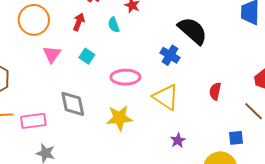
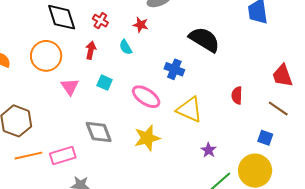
blue cross: (170, 55) -> (174, 69), moved
pink ellipse: (125, 77) -> (146, 97), turned 44
blue square: (236, 138) -> (265, 138), turned 35

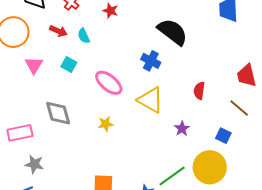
cyan semicircle: (126, 47) -> (84, 36), moved
red arrow: (91, 50) -> (58, 31), turned 96
blue cross: (174, 69) -> (151, 61), moved
yellow star: (147, 138) -> (106, 124), size x0.6
purple star: (209, 150) -> (182, 129), moved

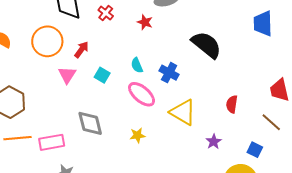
red arrow: (58, 31) -> (82, 50), moved, turned -78
cyan semicircle: (84, 36) -> (137, 65), moved
blue cross: (151, 61) -> (169, 73), moved

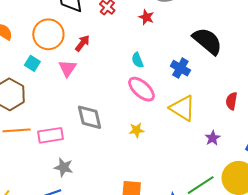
blue cross: (169, 73) -> (180, 68), moved
cyan square: (102, 75) -> (32, 63), moved

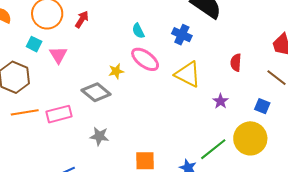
pink triangle: (67, 68) -> (58, 55), moved
gray diamond: (90, 117) -> (96, 92), turned -32
yellow star: (137, 130) -> (116, 71), moved
gray star: (64, 167) -> (99, 136), moved

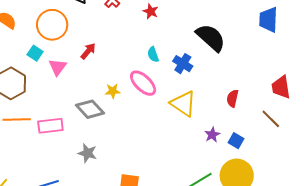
red arrow: (82, 19) -> (88, 51), moved
cyan semicircle: (138, 31) -> (153, 54), moved
blue square: (262, 106) -> (236, 141), moved

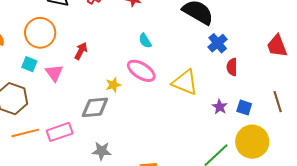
blue cross: (183, 64) -> (218, 43), moved, turned 30
gray diamond: (90, 109) -> (95, 107), turned -40
brown line: (271, 119) -> (278, 102), moved, turned 40

